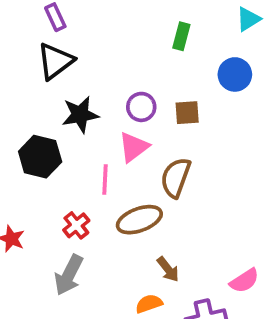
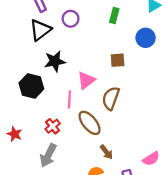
purple circle: (141, 107) -> (71, 19), moved
brown ellipse: (139, 220) -> (90, 123), turned 70

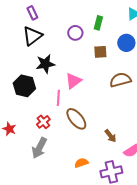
purple circle: (71, 19) -> (75, 33), moved
brown square: (118, 60) -> (100, 52), moved
brown semicircle: (111, 98) -> (120, 80), moved, turned 55
brown arrow: (106, 152) -> (110, 136), moved

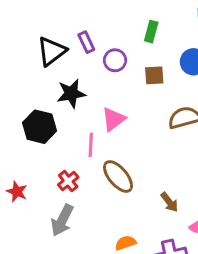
purple rectangle: (32, 13) -> (86, 42), moved
purple circle: (75, 33) -> (115, 60), moved

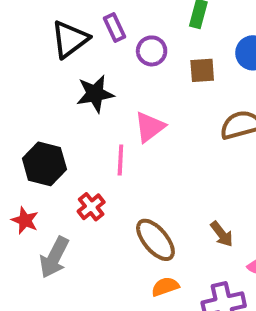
black hexagon: (40, 127) -> (44, 164), moved
brown ellipse: (118, 176) -> (155, 240), moved
gray arrow: (62, 220) -> (54, 257), moved

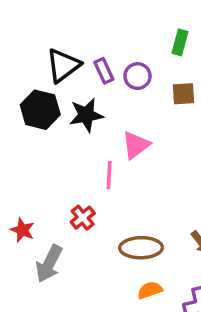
purple rectangle: (115, 28) -> (104, 71), moved
black hexagon: (44, 164) -> (40, 110), moved
brown ellipse: (155, 240) -> (141, 248), turned -51

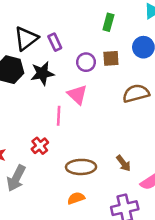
purple circle: (137, 76) -> (86, 62), moved
pink triangle: (136, 145) -> (77, 95), turned -40
orange semicircle: (150, 290) -> (76, 198), moved

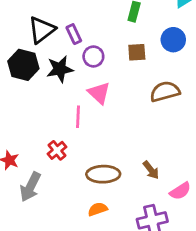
purple circle: (86, 62) -> (93, 56), moved

